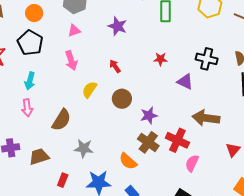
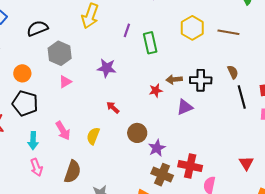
pink arrow: (71, 60) -> (63, 131), moved
purple triangle: (185, 82) -> (185, 107), turned -36
brown circle: (122, 99) -> (137, 133), moved
brown arrow: (206, 118) -> (174, 79), moved, size x0.6

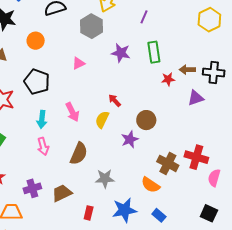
green rectangle: (150, 43) -> (154, 52), moved
gray hexagon: (60, 53) -> (92, 26), moved
orange circle: (22, 73) -> (36, 41), moved
red arrow: (113, 107) -> (115, 101), moved
purple star: (157, 148) -> (130, 139), moved

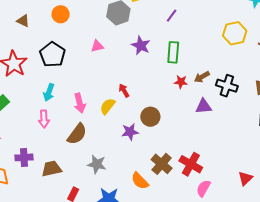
brown arrow: (187, 70) -> (202, 77), turned -42
pink arrow: (72, 112) -> (80, 103), moved

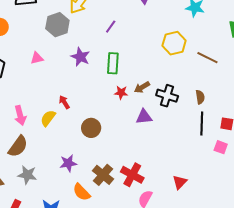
purple star: (130, 132) -> (68, 163), moved
gray star: (97, 164) -> (27, 175), moved
red triangle: (245, 178) -> (180, 182), moved

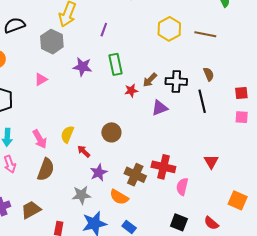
red arrow: (64, 102) -> (84, 151), moved
black line: (202, 123) -> (202, 101), moved
gray star: (27, 175) -> (81, 195), moved

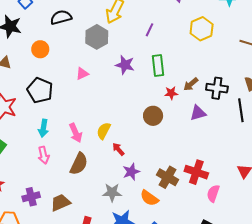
yellow hexagon: (169, 29) -> (202, 29), moved
brown circle: (111, 132) -> (153, 116), moved

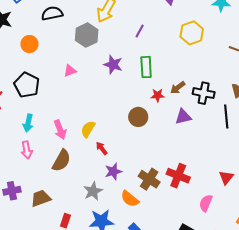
gray star: (112, 192) -> (93, 191), turned -30
pink semicircle: (213, 193) -> (206, 203), moved

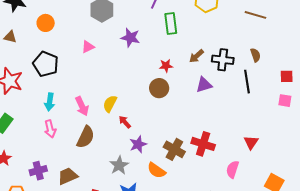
green rectangle: (146, 67) -> (171, 23), moved
red star: (158, 95) -> (166, 66), moved

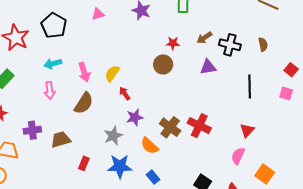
red square: (287, 76) -> (291, 70), turned 32
black line: (247, 82) -> (250, 86), moved
cyan arrow: (50, 102) -> (53, 64), turned 60
pink semicircle: (232, 169) -> (238, 156), moved

